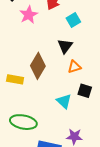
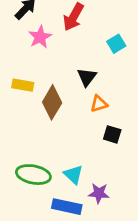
cyan square: (73, 20) -> (116, 44), moved
yellow rectangle: (15, 79) -> (23, 85), moved
cyan triangle: (64, 101) -> (73, 175), moved

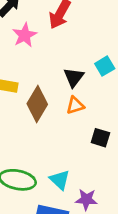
cyan square: (116, 44) -> (105, 66), moved
orange triangle: (99, 104) -> (75, 105), moved

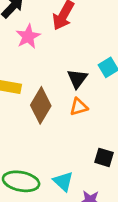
black square: (100, 138) -> (104, 157), moved

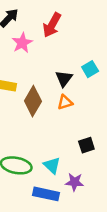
black square: (104, 157) -> (86, 145), turned -35

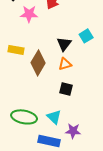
pink star: (22, 43) -> (29, 14), turned 30
black square: (86, 145) -> (66, 89), moved, turned 32

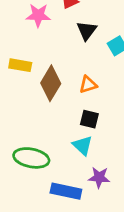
black triangle: (64, 44) -> (87, 31), moved
cyan triangle: (54, 117) -> (83, 145), moved

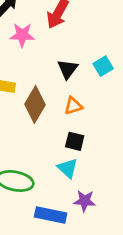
black triangle: (87, 31) -> (68, 69), moved

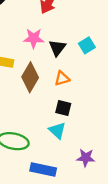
pink star: (22, 35) -> (34, 38), moved
purple star: (85, 201) -> (86, 158), moved

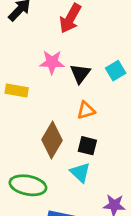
brown diamond: (30, 77) -> (52, 140), moved

